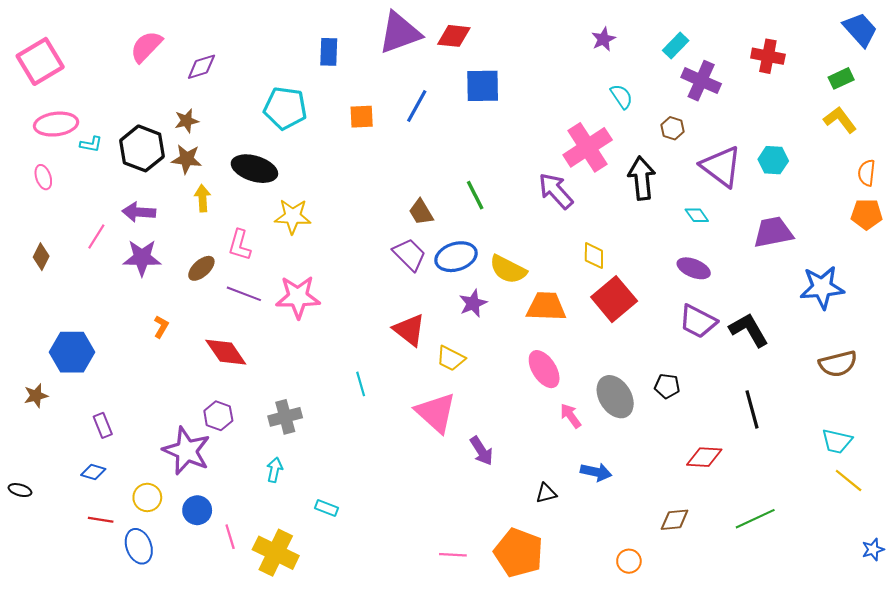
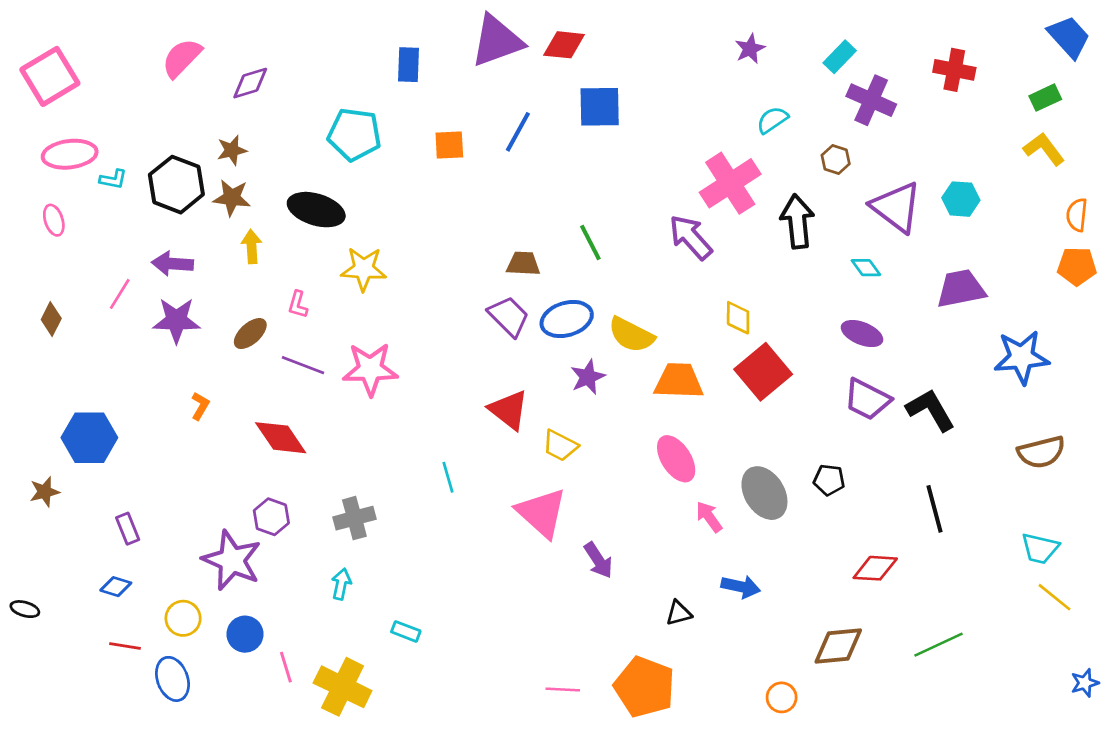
cyan semicircle: (622, 96) -> (772, 120), turned -90
brown trapezoid: (421, 212) -> (523, 264), turned 124
pink L-shape: (240, 245) -> (298, 305), size x0.7
brown diamond: (675, 520) -> (838, 646), size x1.4

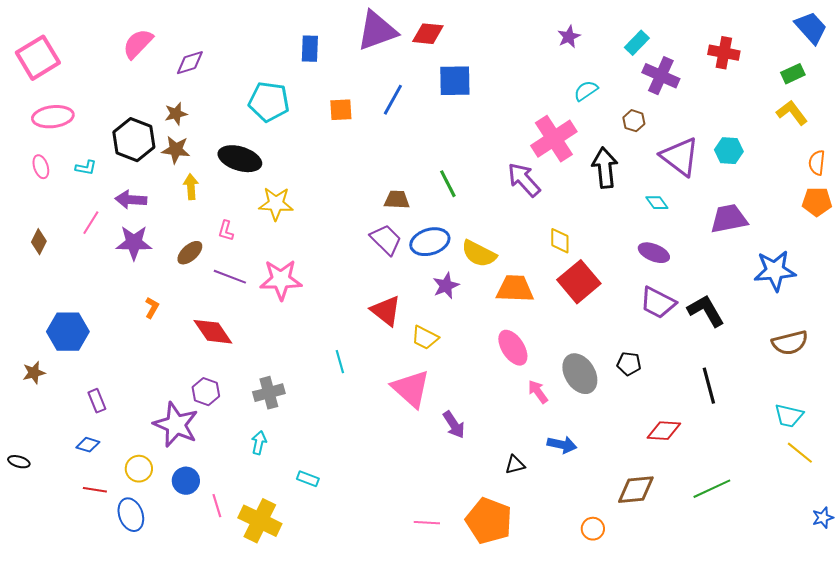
cyan L-shape: (113, 179) -> (86, 168), moved

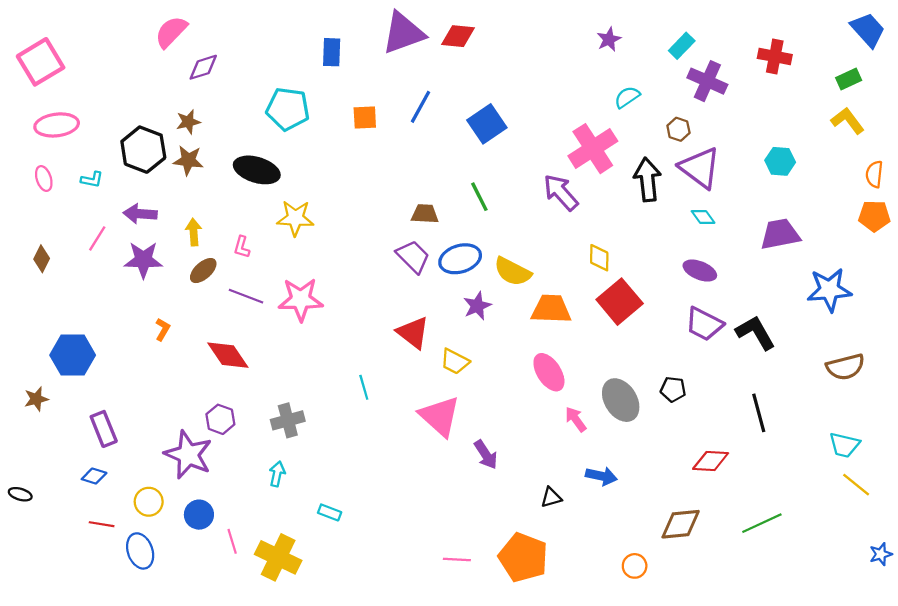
pink semicircle: (138, 44) -> (171, 32), moved
blue square: (455, 81) -> (487, 124), moved, turned -33
purple triangle: (680, 157) -> (700, 168), moved
yellow arrow: (191, 187) -> (194, 232), moved
purple rectangle: (97, 401) -> (104, 429), size x1.4

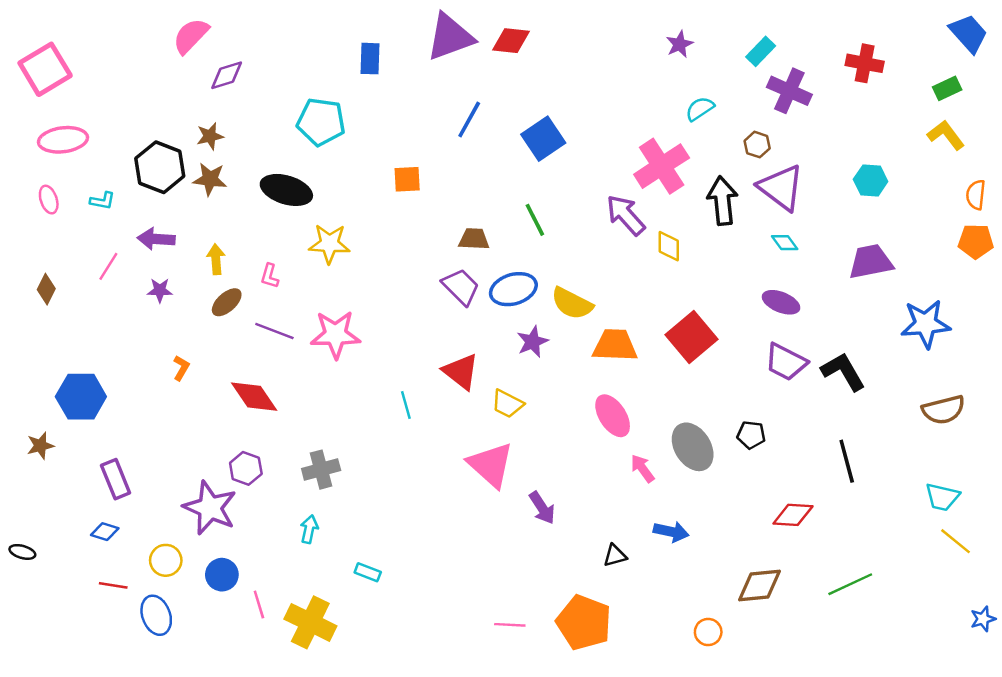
orange square: (365, 117) -> (407, 179), moved
yellow diamond: (599, 258) -> (669, 246), moved
purple star: (143, 260) -> (160, 290), size x0.6
cyan line: (364, 387) -> (406, 405), moved

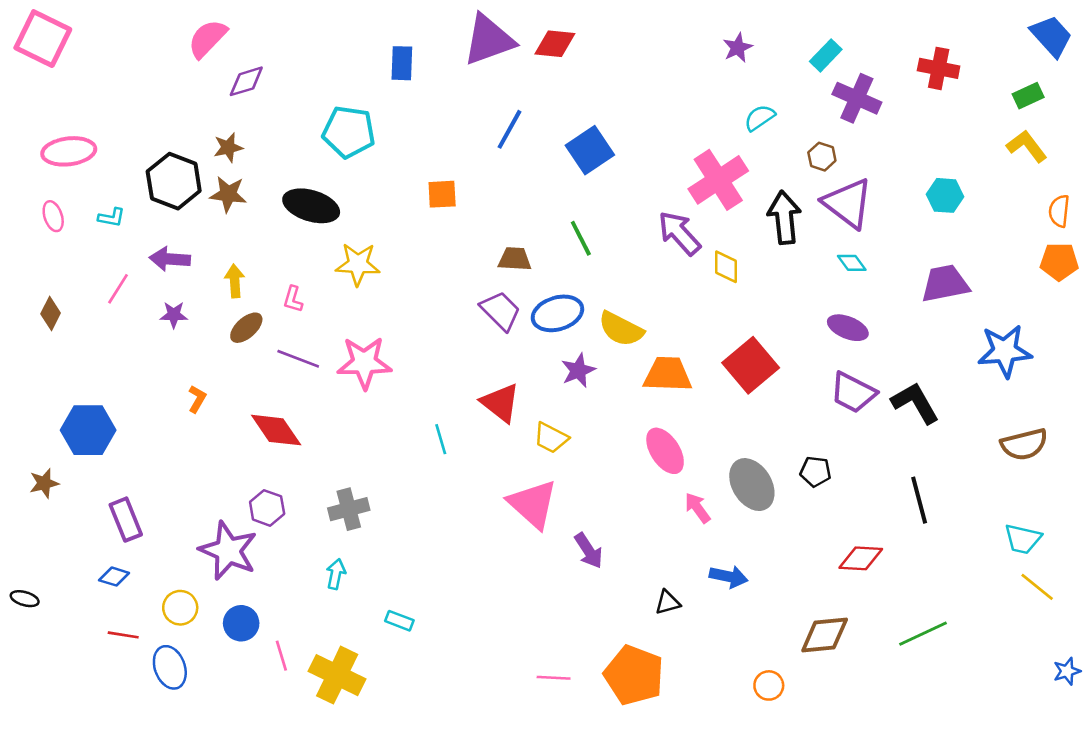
pink square: (45, 69) -> (43, 39), moved, turned -33

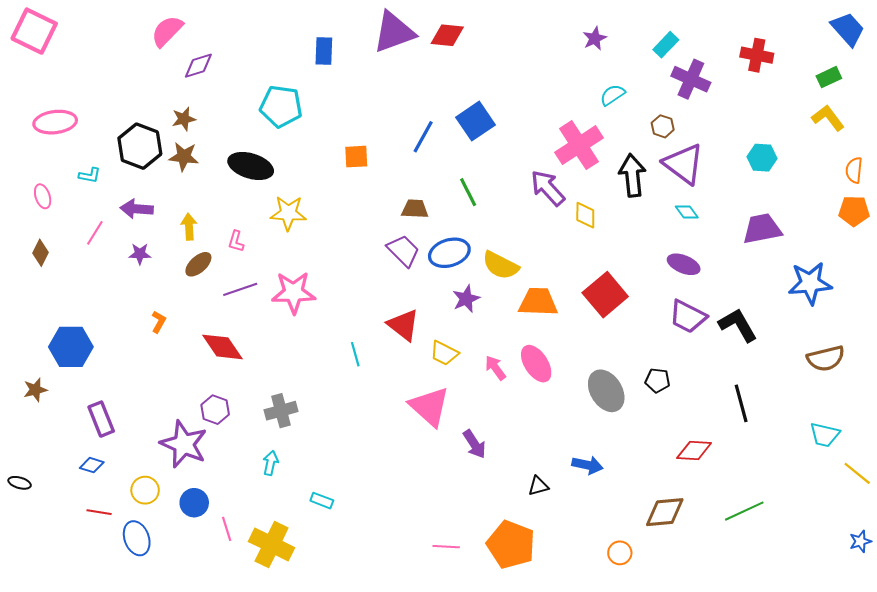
blue line: (509, 129) -> (423, 137), moved
pink ellipse: (53, 216) -> (43, 196), moved
purple line: (298, 359) -> (240, 289), turned -40
pink arrow: (697, 508) -> (495, 368), moved
yellow line: (1037, 587) -> (857, 473), moved

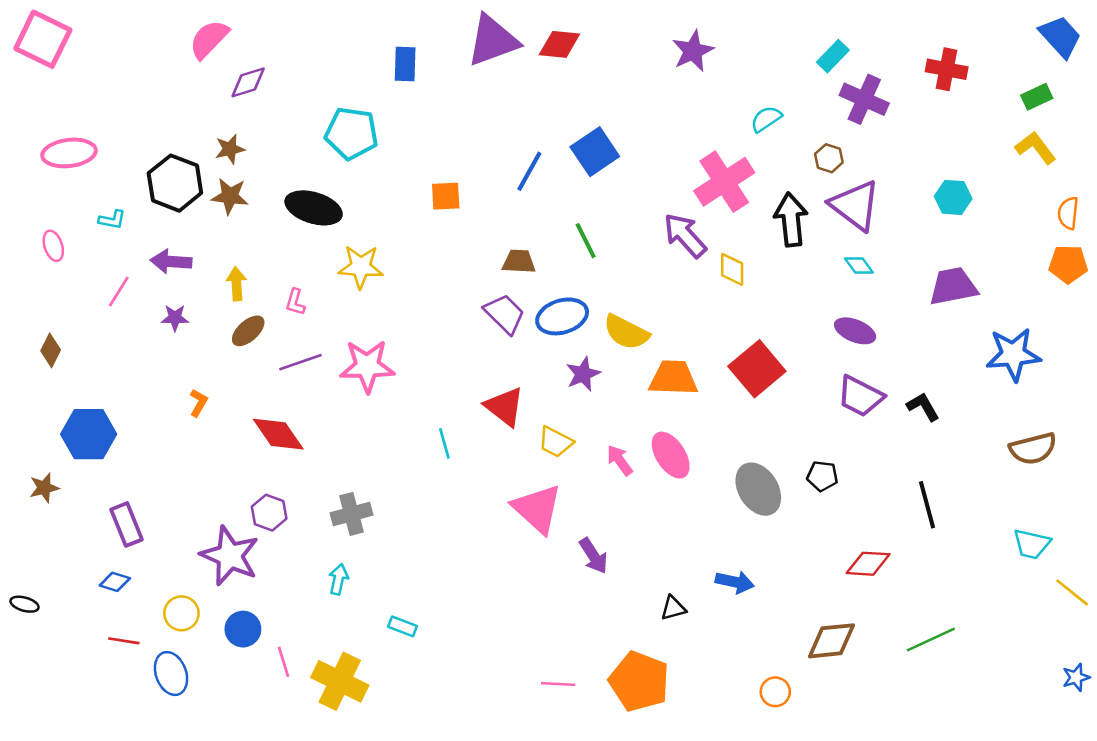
purple star: (595, 38) -> (693, 51), moved, size x1.4
brown diamond: (40, 253) -> (51, 350), moved
black L-shape: (738, 325) -> (923, 407), size x0.7

